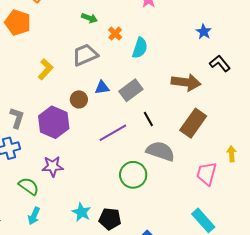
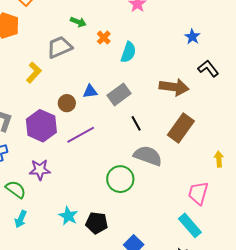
gray trapezoid: (85, 55) -> (60, 47), moved
purple line: (113, 133) -> (81, 135), moved
pink trapezoid: (207, 174) -> (198, 193), moved

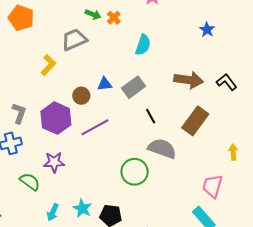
orange cross: (104, 38) -> (114, 18), moved
black L-shape: (208, 68) -> (227, 82), moved
cyan arrow: (21, 219) -> (53, 212), moved

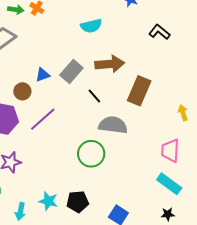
cyan semicircle: (143, 45) -> (91, 26), moved, turned 70
brown arrow: (189, 80) -> (110, 64), moved
black L-shape: (227, 82) -> (159, 32), moved

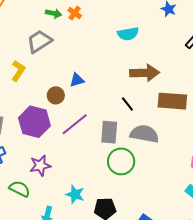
gray rectangle: (71, 71) -> (109, 132), moved, turned -40
brown rectangle: (139, 91) -> (172, 101), turned 68
cyan star: (48, 201) -> (75, 194), moved

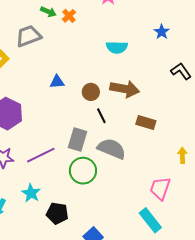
brown circle: (56, 95) -> (91, 92), moved
brown rectangle: (172, 101) -> (146, 123), size x0.7
purple line: (75, 124) -> (41, 155), moved

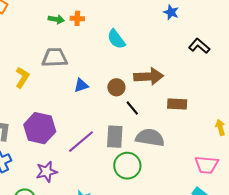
orange cross: (69, 16) -> (77, 18), turned -32
gray trapezoid: (28, 36) -> (55, 58), moved, turned 32
cyan semicircle: (117, 47) -> (116, 39), moved, turned 65
purple line: (41, 155) -> (81, 142), moved
pink trapezoid: (160, 188) -> (207, 165), turned -90

